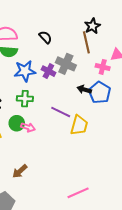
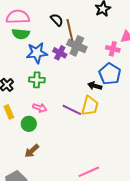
brown line: (86, 42) -> (70, 30), moved
black arrow: (84, 89) -> (95, 86), moved
purple line: (61, 112) -> (72, 110), moved
green circle: (17, 123) -> (29, 124), moved

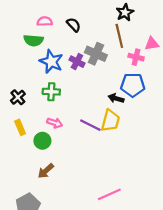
pink semicircle: (18, 17) -> (45, 21), moved, size x0.6
brown line: (70, 30) -> (119, 36), moved
blue star: (37, 53) -> (51, 62), turned 30
blue pentagon: (110, 74) -> (133, 85), turned -30

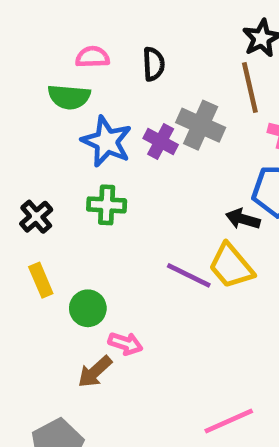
black semicircle: (74, 25) -> (154, 64), turned 40
yellow trapezoid: (110, 121) -> (231, 266), turned 125
pink arrow: (55, 123) -> (125, 343), moved

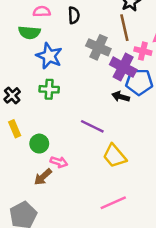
purple cross: (161, 142) -> (123, 67), moved, size x1.5
yellow trapezoid: (231, 266) -> (115, 156), moved

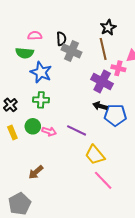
gray cross: (98, 47) -> (71, 51), moved
blue pentagon: (139, 82) -> (115, 115), moved
green circle: (39, 144) -> (33, 126), moved
pink arrow: (59, 162) -> (49, 131), moved
pink line: (113, 203) -> (103, 180), moved, turned 70

